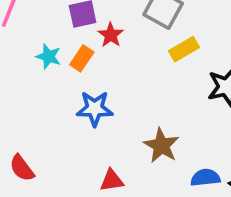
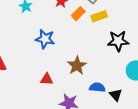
orange rectangle: (82, 58) -> (78, 14), moved

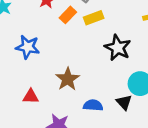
black star: (118, 41) -> (118, 48), turned 30
black triangle: (116, 95) -> (124, 102), moved

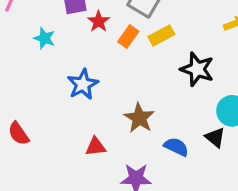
blue star: (28, 47) -> (83, 84), turned -30
blue semicircle: (93, 105) -> (176, 147), turned 30

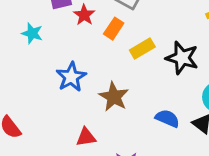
yellow rectangle: (161, 36) -> (142, 49), moved
brown star: (139, 118) -> (114, 97), moved
blue semicircle: (176, 147) -> (167, 118), moved

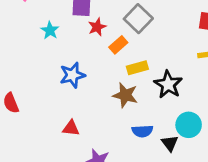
brown star: (114, 97) -> (125, 95), moved, turned -30
blue semicircle: (167, 118) -> (142, 131), turned 138

